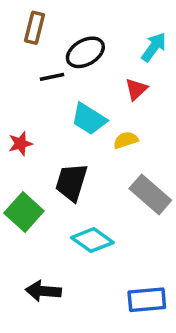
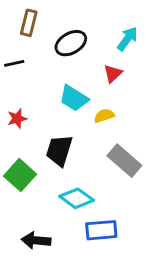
black line: (52, 77) -> (14, 63), moved
blue rectangle: (147, 300) -> (101, 230), moved

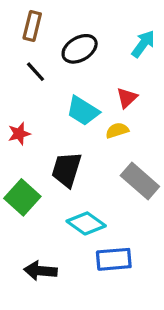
black line: (14, 63) -> (35, 72), moved, turned 60
red triangle: (113, 74) -> (127, 98), moved

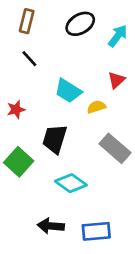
black ellipse: (80, 49) -> (80, 24), moved
red triangle: (127, 98) -> (116, 80), moved
blue rectangle: (114, 259) -> (96, 231), moved
black arrow: (40, 271) -> (51, 226), moved

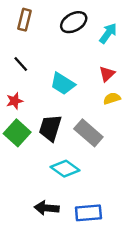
black line: (29, 59) -> (21, 64), moved
yellow semicircle: (96, 107) -> (112, 98), moved
gray rectangle: (115, 148) -> (88, 133), moved
green square: (19, 162) -> (17, 133), moved

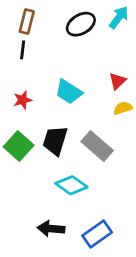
cyan arrow: (108, 33) -> (119, 17), moved
black line: (21, 64) -> (23, 50), moved, turned 49
red star: (15, 101) -> (23, 100), moved
blue rectangle: (88, 213) -> (97, 234), turned -30

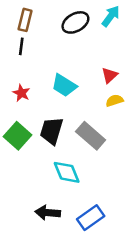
red star: (23, 100) -> (21, 93), turned -30
cyan diamond: (71, 185) -> (67, 172), turned 32

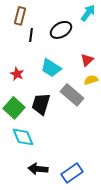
black ellipse: (75, 22) -> (61, 30), moved
black line: (21, 46) -> (31, 35), moved
gray rectangle: (91, 136) -> (72, 95), moved
cyan diamond: (67, 172) -> (23, 137), moved

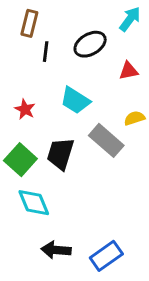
red triangle: (87, 60) -> (129, 71), moved, turned 32

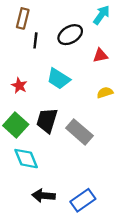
gray rectangle: (106, 140) -> (79, 132), moved

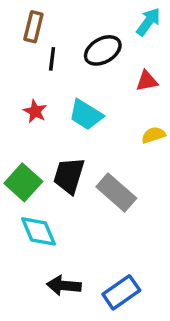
red star: (19, 86) -> (35, 111), moved

